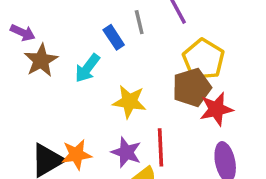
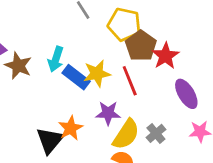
blue rectangle: (114, 37) -> (76, 77), moved, size x1.4
yellow pentagon: (203, 59) -> (124, 24), moved
red line: (161, 147) -> (130, 81), moved

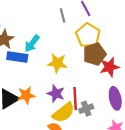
blue rectangle: (76, 77) -> (17, 57), moved, turned -48
red line: (130, 81) -> (75, 99), moved
gray cross: (156, 133) -> (86, 109), moved

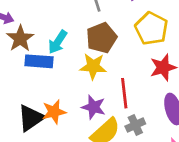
yellow pentagon: (88, 35) -> (151, 28), moved
brown pentagon: (95, 54) -> (102, 38), moved
red line: (75, 99) -> (124, 93), moved

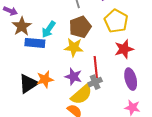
gray cross: (135, 125) -> (95, 82), moved

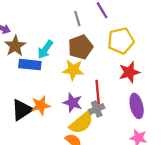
yellow pentagon: (116, 21) -> (121, 41), turned 30

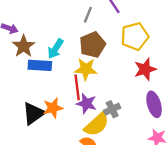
gray line: (77, 18) -> (88, 15), turned 40
red line: (98, 92) -> (77, 87), moved

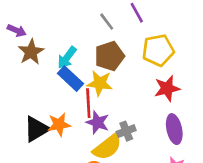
gray line: (88, 15) -> (107, 22), turned -63
blue rectangle: (40, 65) -> (70, 79), moved, turned 35

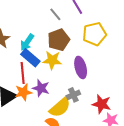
red star: (167, 88) -> (102, 104), moved, turned 30
red line: (88, 103) -> (23, 73), moved
purple star: (98, 122) -> (41, 88), moved
purple ellipse: (174, 129) -> (81, 67), moved

